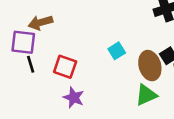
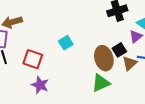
cyan square: (117, 51) -> (66, 43), moved

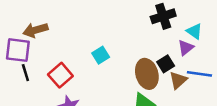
red square: (33, 59) -> (60, 75), turned 30

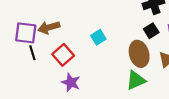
brown arrow: (35, 30) -> (49, 27), moved
black square: (166, 64) -> (151, 31), moved

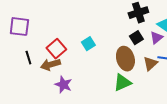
brown arrow: (49, 27) -> (50, 65), moved
purple square: (26, 33) -> (19, 27), moved
red square: (63, 55) -> (56, 49), moved

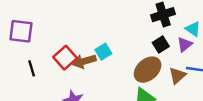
brown ellipse: (125, 59) -> (148, 70), turned 65
brown arrow: (50, 65) -> (84, 61), moved

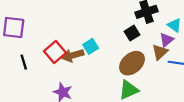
black square: (161, 44) -> (132, 33), moved
brown triangle: (177, 76) -> (160, 52), moved

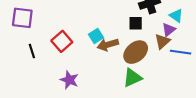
black square: (132, 33) -> (136, 23), turned 32
brown arrow: (73, 55) -> (108, 45), moved

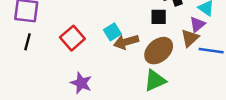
black line: (32, 51) -> (27, 42), moved, turned 32

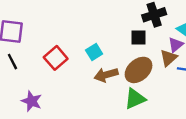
black line: (27, 42) -> (12, 62), turned -42
brown arrow: (126, 42) -> (106, 75), moved
purple star: (81, 83) -> (32, 101), moved

